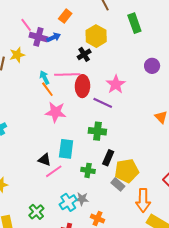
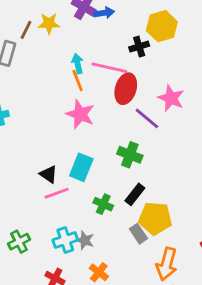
pink star: (116, 84) -> (171, 98), turned -30

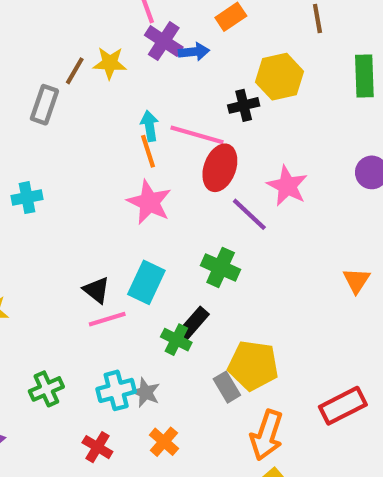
black rectangle: (135, 194) -> (194, 323), moved

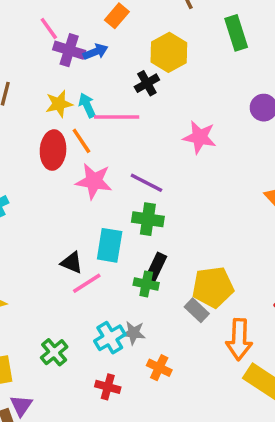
yellow star: (110, 63) -> (59, 104), moved
cyan arrow: (150, 126) -> (87, 105), moved
red ellipse: (220, 168) -> (53, 150), moved
purple line: (249, 214) -> (146, 183), moved
green cross: (221, 267) -> (148, 219), moved

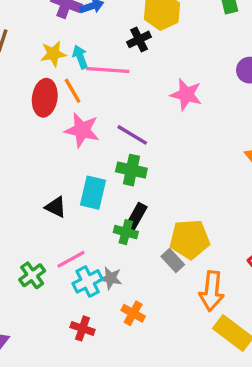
pink line: (87, 283) -> (71, 259), moved
green cross: (54, 352) -> (32, 275), moved

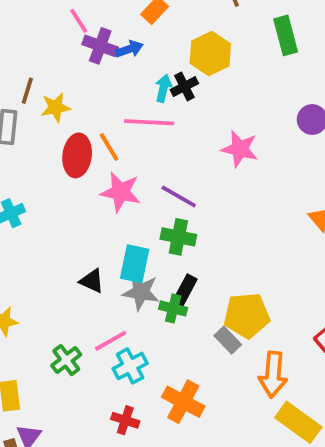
yellow star: (53, 54) -> (56, 107), moved
cyan arrow: (80, 57) -> (163, 88), moved, turned 35
gray star: (111, 278) -> (141, 292), moved, size x1.4
orange cross: (133, 313) -> (183, 402), size x1.5

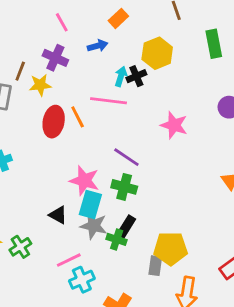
purple cross: (100, 46) -> (55, 58), moved
pink star: (121, 192) -> (84, 181), moved
gray rectangle: (228, 340) -> (155, 266), turned 48
green cross: (66, 360) -> (20, 247), moved

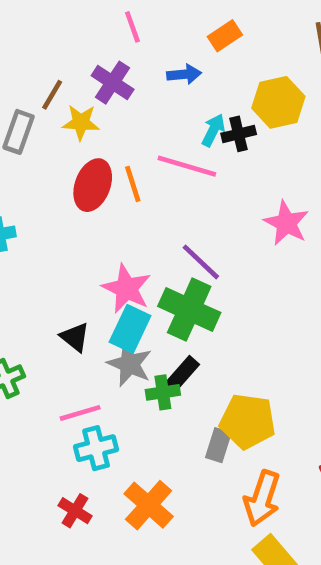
green cross: (124, 187) -> (189, 309), size x1.4
green cross: (117, 239) -> (163, 392), turned -36

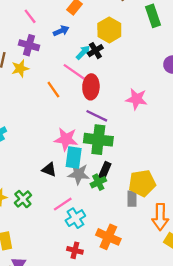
cyan arrow: (213, 130) -> (83, 53), turned 35
pink line: (187, 166) -> (76, 73), turned 36
red ellipse: (93, 185) -> (91, 87), moved
pink star: (286, 223) -> (137, 99), moved

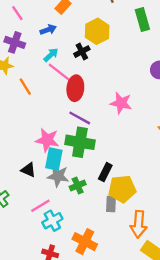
cyan arrow: (83, 53) -> (51, 55), moved
orange line: (53, 90) -> (25, 87), moved
black rectangle: (105, 171) -> (105, 172), moved

